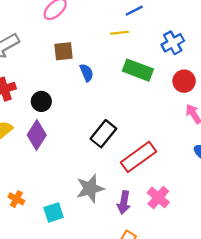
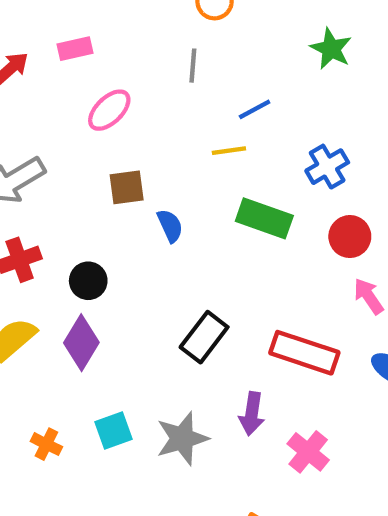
red rectangle: (138, 157) -> (304, 353), moved, turned 56
orange cross: (16, 199) -> (46, 444), moved
purple arrow: (124, 202) -> (252, 414), moved
cyan square: (54, 212) -> (114, 431), moved

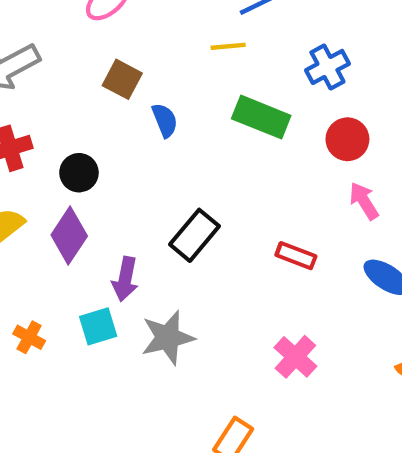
brown square: (127, 187) -> (122, 79), turned 33
red rectangle: (304, 353) -> (296, 256), size x0.6
purple arrow: (252, 414) -> (125, 279), moved

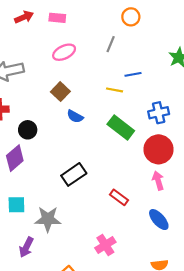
blue semicircle: (165, 120) -> (75, 116), turned 126
red circle: (347, 139) -> (159, 149), size x1.4
purple arrow: (125, 279) -> (26, 247), moved

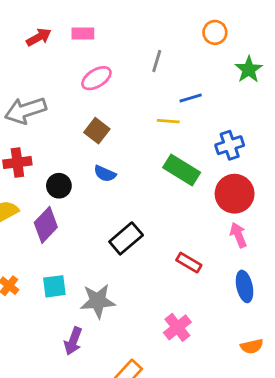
orange circle: (131, 17) -> (215, 32), moved
blue semicircle: (75, 116) -> (105, 174), moved
blue ellipse: (159, 220) -> (245, 286), turned 35

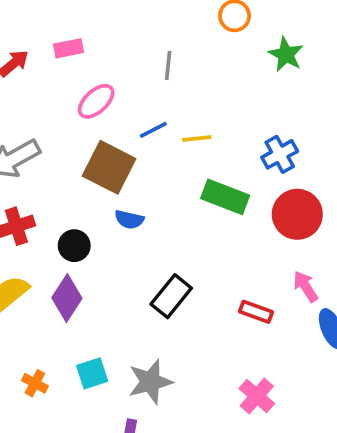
blue line: (191, 98) -> (153, 130), moved
brown square: (97, 131) -> (109, 167), size x1.6
pink arrow: (238, 235) -> (306, 286), moved

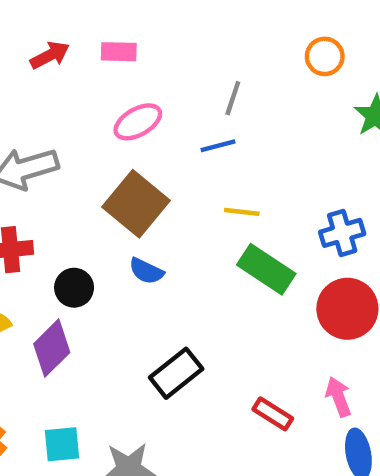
blue line: (153, 130) -> (218, 146), moved
yellow line: (197, 139) -> (242, 212), moved

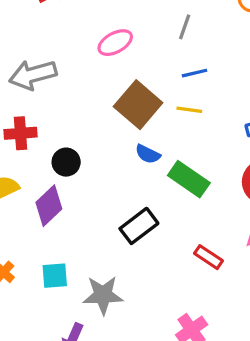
blue line: (218, 146) -> (195, 73), moved
brown square: (136, 204) -> (138, 105), moved
green rectangle: (266, 269) -> (189, 179), moved
blue semicircle: (146, 271) -> (148, 154), moved

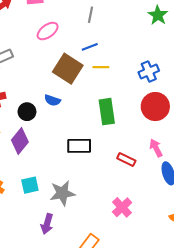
blue line: (195, 73) -> (90, 47), moved
blue semicircle: (148, 154) -> (52, 100), moved
green rectangle: (189, 179) -> (107, 112), turned 55
black rectangle: (139, 226) -> (79, 146), turned 45

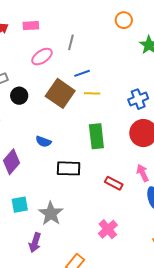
gray line: (90, 15) -> (71, 42), moved
blue semicircle: (52, 100) -> (43, 142), moved
black circle: (27, 112) -> (19, 96), moved
gray star: (62, 193) -> (51, 213), turned -30

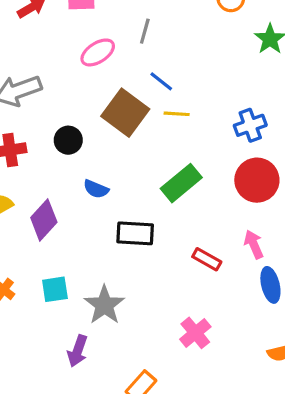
blue line: (82, 73) -> (161, 81), turned 56
black circle: (19, 96) -> (68, 140), moved
green rectangle: (96, 136) -> (181, 183), turned 55

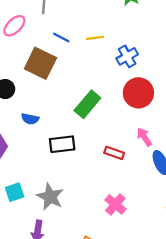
yellow line: (177, 114) -> (95, 38), moved

